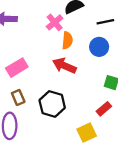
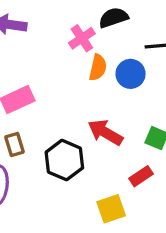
blue circle: (99, 47) -> (131, 74), moved
red arrow: (64, 66) -> (105, 132), moved

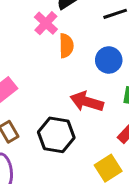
blue circle: (131, 74) -> (109, 60), moved

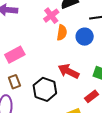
blue circle: (109, 60) -> (85, 37), moved

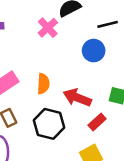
orange semicircle: (62, 33) -> (43, 84), moved
red rectangle: (91, 96) -> (97, 122), moved

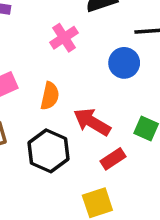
pink cross: (48, 28) -> (64, 38), moved

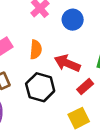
blue circle: (124, 63) -> (73, 20), moved

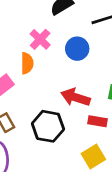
orange semicircle: (36, 50) -> (27, 63), moved
red rectangle: (85, 87) -> (97, 121), turned 56

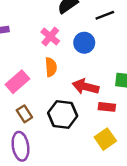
orange semicircle: (27, 63) -> (51, 67), moved

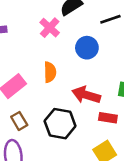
pink cross: (50, 37) -> (50, 28), moved

